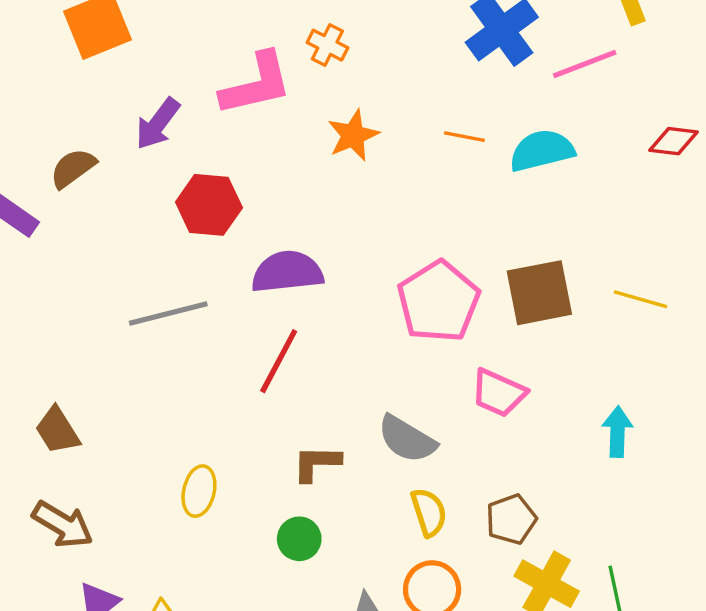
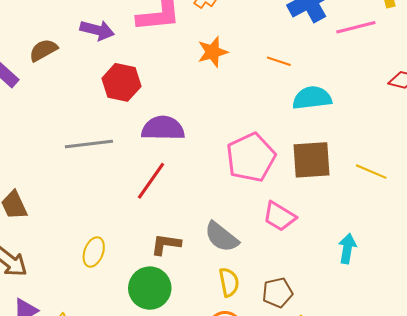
purple arrow: (158, 124) -> (97, 30), turned -120
cyan semicircle: (542, 151) -> (312, 98), moved
green circle: (299, 539) -> (150, 288), size x1.6

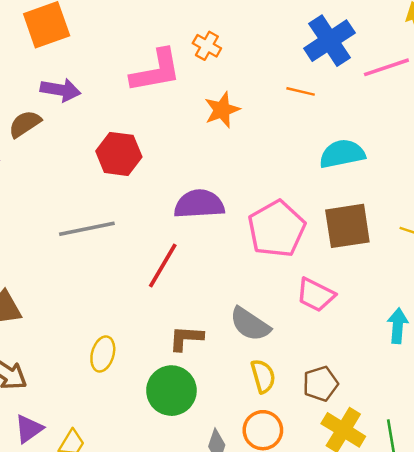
purple arrow: (97, 30) -> (60, 90), moved
orange line: (279, 61) -> (301, 91), moved
purple semicircle: (163, 128) -> (199, 204), moved

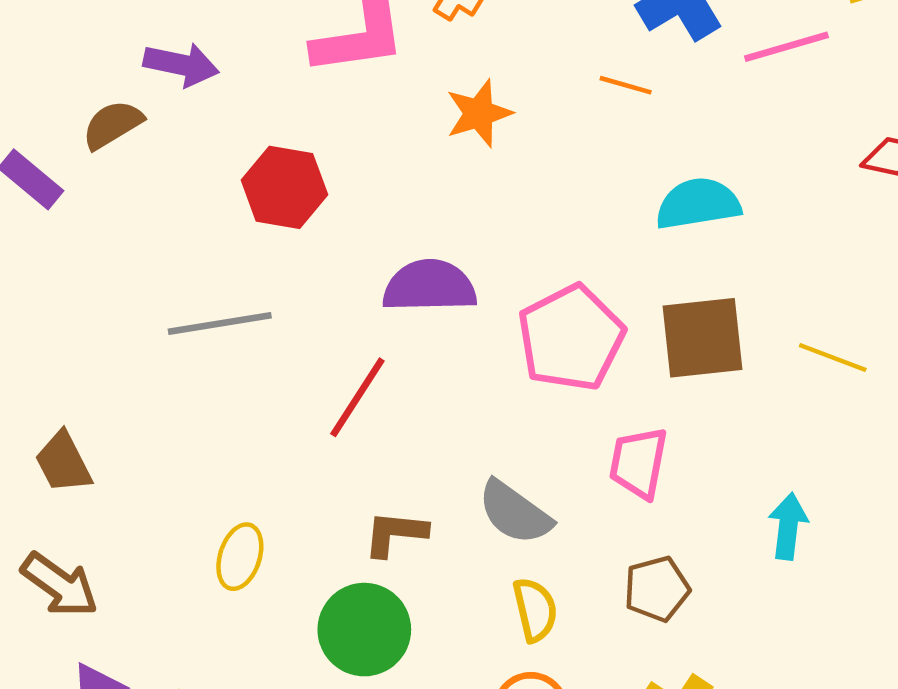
pink trapezoid: (316, 295) -> (638, 463), turned 72
brown pentagon: (320, 384) -> (657, 589), moved

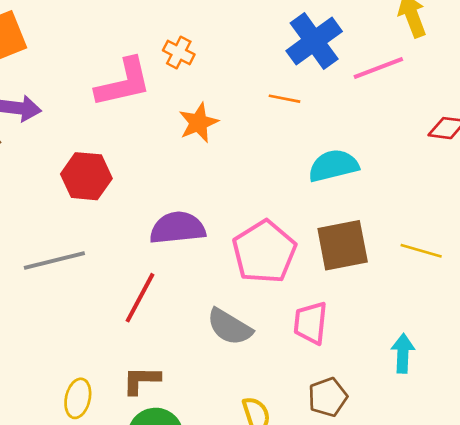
gray semicircle: (515, 512) -> (230, 327), moved
brown L-shape: (395, 534) -> (141, 380), moved

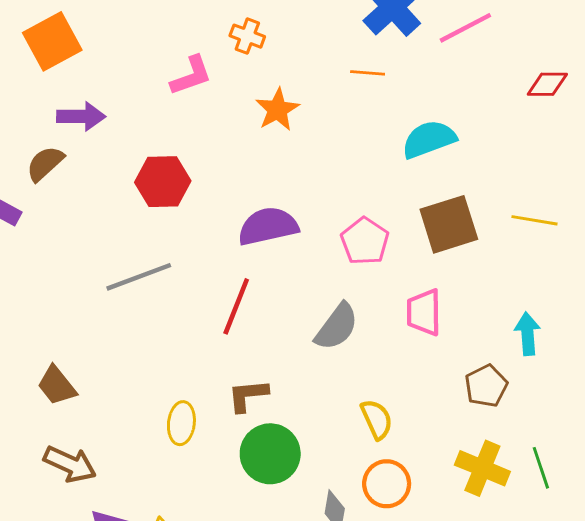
pink L-shape: (123, 83) -> (191, 76), size x0.7
pink pentagon: (264, 252) -> (365, 241), size x0.7
gray semicircle: (230, 327) -> (337, 327), turned -78
brown pentagon: (328, 397) -> (486, 386), moved

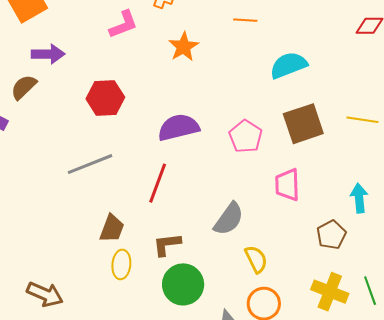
gray semicircle: (337, 327) -> (229, 219), moved
brown trapezoid: (57, 385) -> (112, 228), moved, turned -120

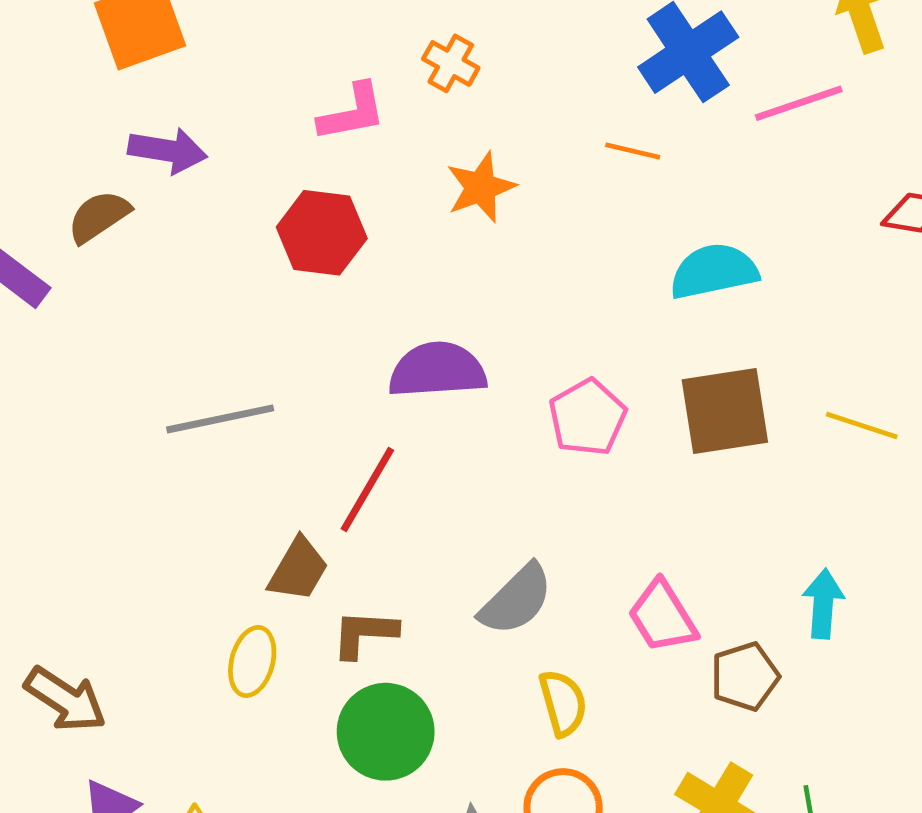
red hexagon: (105, 98) -> (322, 233), moved
pink trapezoid: (287, 185) -> (662, 617), moved, turned -40
brown trapezoid: (112, 228) -> (298, 569), moved

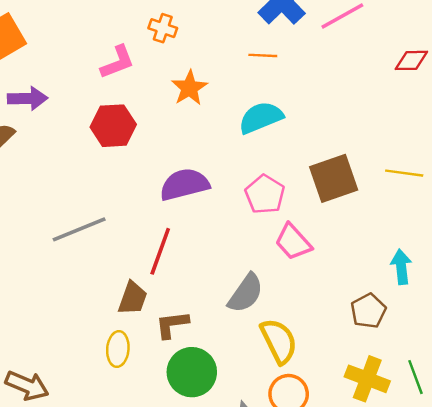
cyan semicircle: (714, 271) -> (261, 118), moved
pink trapezoid: (662, 617) -> (293, 242), moved
yellow semicircle: (563, 703) -> (279, 341), size x1.4

